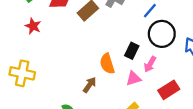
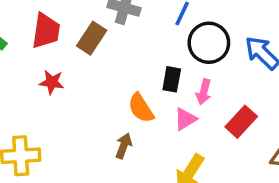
red star: (33, 26) -> (52, 82), moved

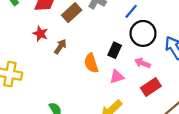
pink arrow: (204, 92) -> (143, 63), moved, turned 84
brown arrow: (124, 146) -> (60, 47), moved

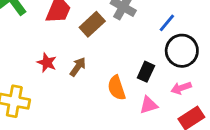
red star: (40, 34) -> (47, 63), moved
pink arrow: (143, 63) -> (181, 88), turned -42

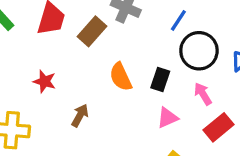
brown arrow: (78, 67) -> (80, 115), moved
orange semicircle: (117, 88) -> (121, 77), moved
pink arrow: (181, 88) -> (203, 94), turned 84

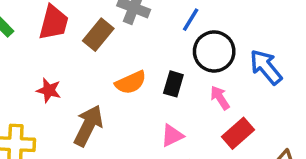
orange semicircle: (121, 77) -> (131, 82), turned -88
brown arrow: (80, 115) -> (88, 126), size x1.6
pink triangle: (167, 118) -> (172, 136), moved

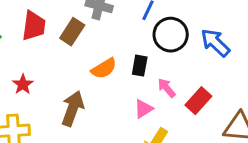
red star: (49, 90) -> (23, 84), moved, turned 30
pink arrow: (220, 98) -> (167, 88), moved

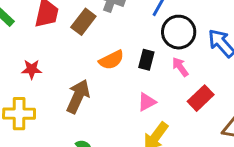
red star: (23, 84) -> (32, 69), turned 30
pink arrow: (167, 88) -> (180, 67), moved

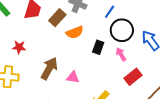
orange semicircle: (111, 60) -> (75, 32), moved
pink triangle: (147, 102) -> (73, 77), moved, turned 32

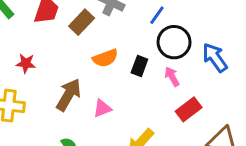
orange semicircle: (75, 32) -> (105, 58), moved
pink triangle: (73, 77) -> (102, 108), turned -32

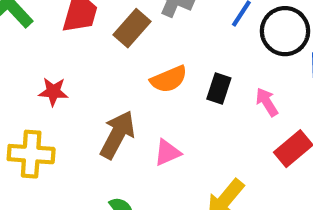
black circle: (174, 42) -> (285, 31), moved

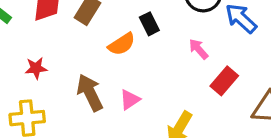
black rectangle: (219, 89) -> (149, 24), moved, turned -35
brown arrow: (117, 135) -> (90, 93), turned -45

